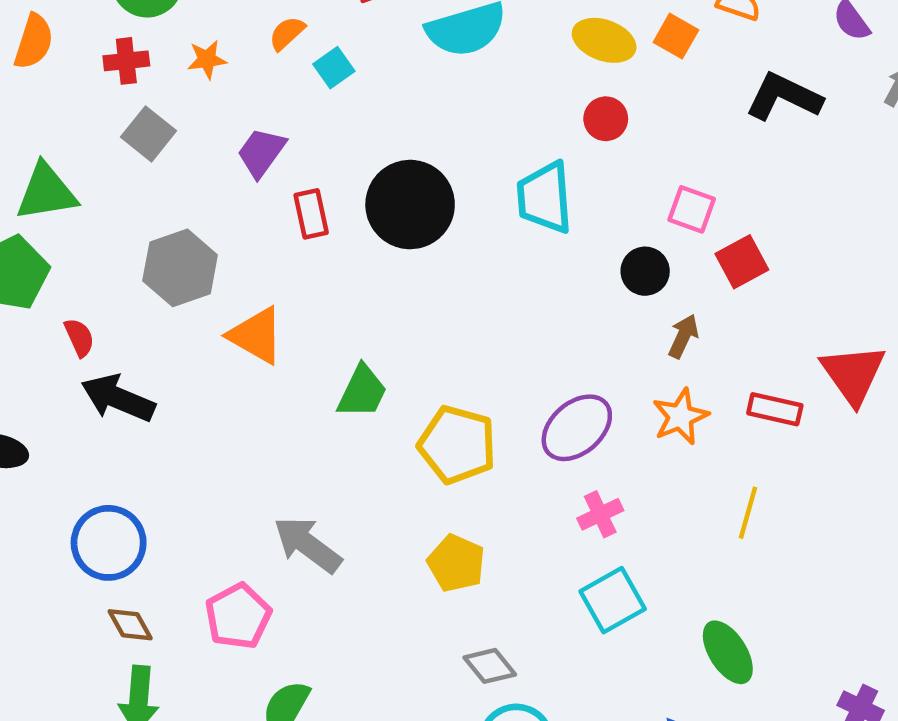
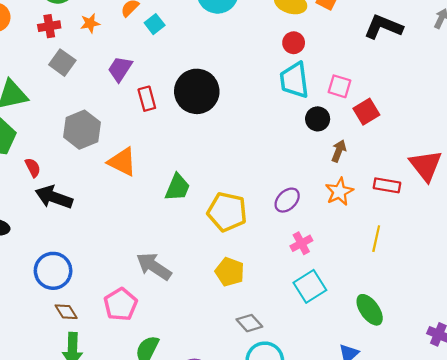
cyan trapezoid: (545, 198) -> (294, 80), moved
purple ellipse: (577, 428) -> (287, 200), size x0.7

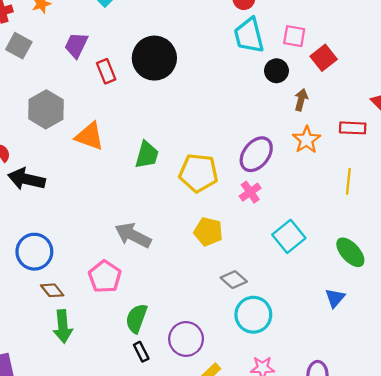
purple ellipse: (287, 200) -> (256, 154), size x1.4
pink cross: (301, 243) -> (250, 192), moved

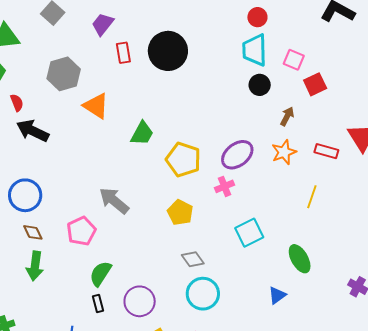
black circle: (276, 71) -> (260, 85), moved

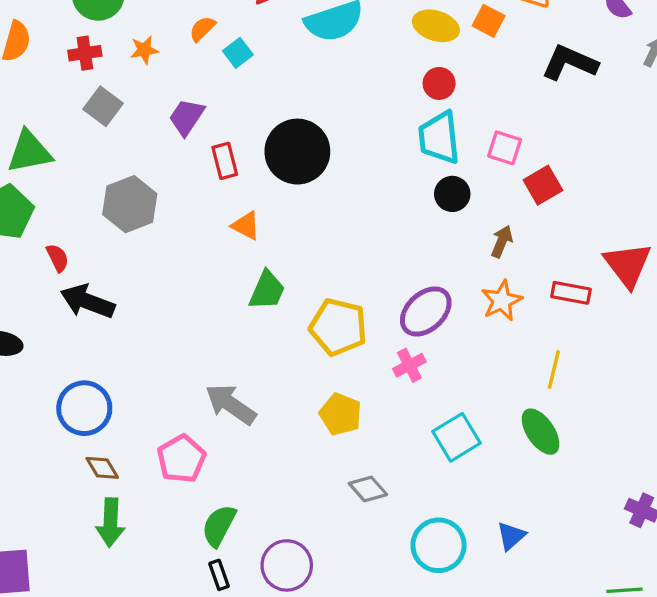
orange triangle: (96, 106) -> (246, 226), moved, size x0.7
green ellipse: (300, 259) -> (541, 432), moved
cyan circle: (203, 294) -> (439, 545), moved

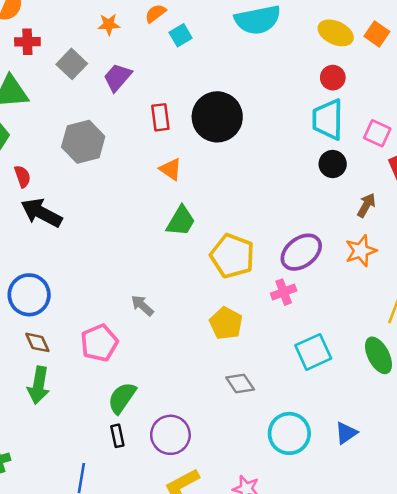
red cross: (85, 53) -> (27, 42), moved
purple trapezoid: (187, 117) -> (117, 77), moved
gray arrow: (231, 404) -> (142, 305), size x0.6

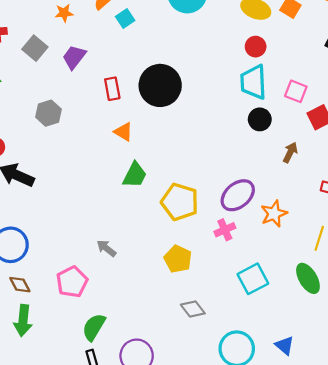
gray hexagon: (83, 142) -> (48, 113), size x0.7
orange star: (361, 251) -> (274, 214), moved
blue triangle: (346, 433) -> (285, 345), turned -42

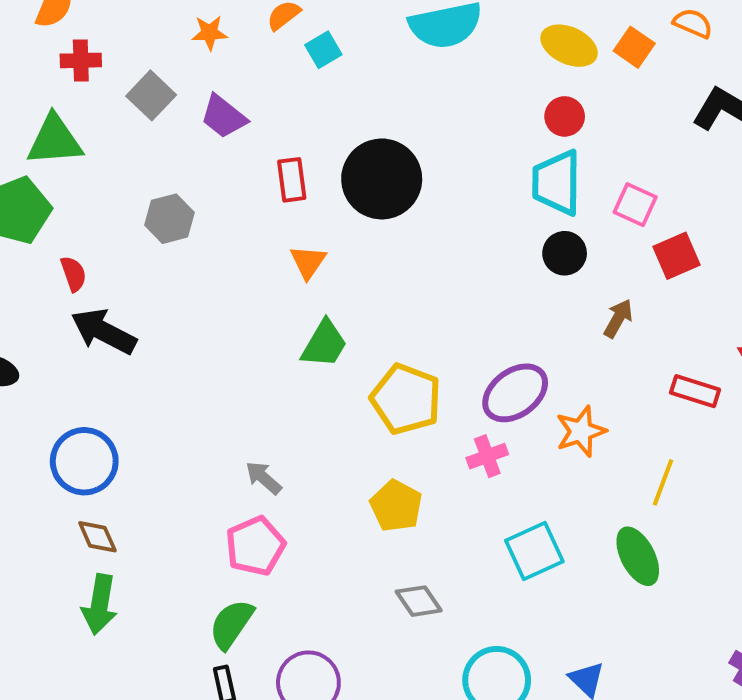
purple trapezoid: (74, 57) -> (224, 117), turned -92
orange triangle: (123, 132) -> (308, 262), turned 30
pink pentagon: (72, 282) -> (255, 546), moved

